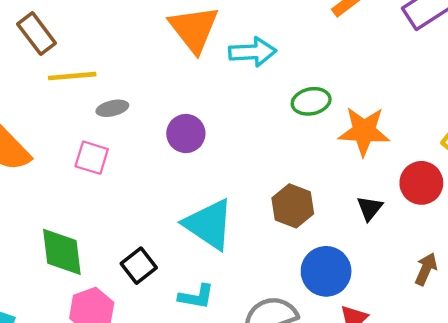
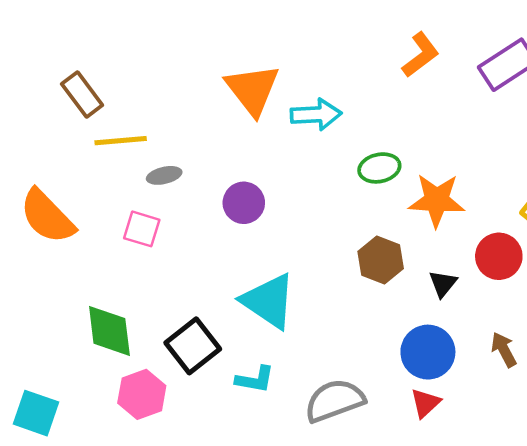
brown hexagon: (293, 206) -> (381, 260), moved
black square: (139, 266) -> (193, 346), size x1.4
brown arrow: (426, 269) -> (504, 350), turned -52
blue circle: (326, 271) -> (428, 352), moved

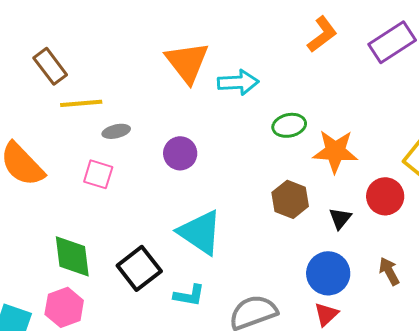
pink hexagon: (142, 394) -> (64, 307), moved

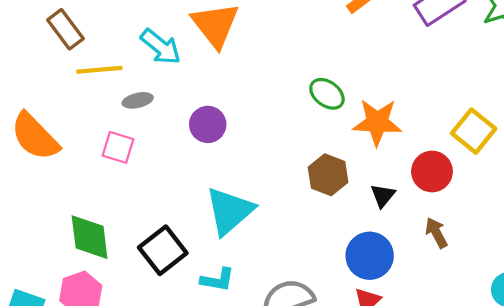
cyan arrow: (238, 82) -> (161, 47), moved, turned 42
green ellipse: (289, 125) -> (327, 94), turned 48
cyan triangle: (200, 232) -> (230, 211), turned 45
brown arrow: (389, 271) -> (436, 233), moved

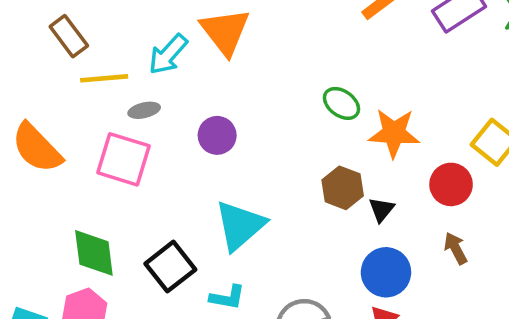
cyan arrow: (161, 47) -> (168, 54), turned 93
pink square: (118, 147) -> (124, 159), size x1.6
black triangle: (383, 196) -> (381, 210), moved

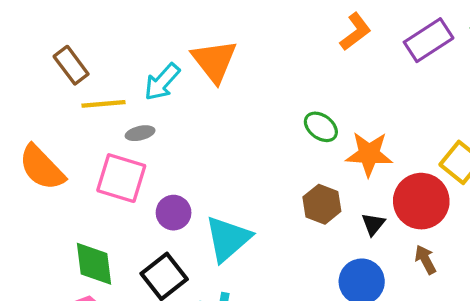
purple circle: (217, 135) -> (174, 213), moved
red circle: (451, 184) -> (421, 201), size x1.4
black triangle: (381, 210) -> (373, 224), moved

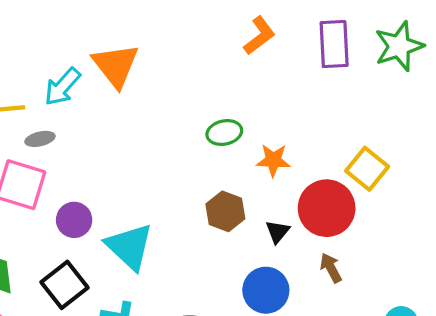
purple rectangle: (429, 40) -> (334, 44), turned -60
green ellipse: (321, 127) -> (224, 133), turned -48
orange star: (369, 154) -> (273, 160), size x0.7
cyan triangle: (228, 239) -> (129, 247), turned -36

